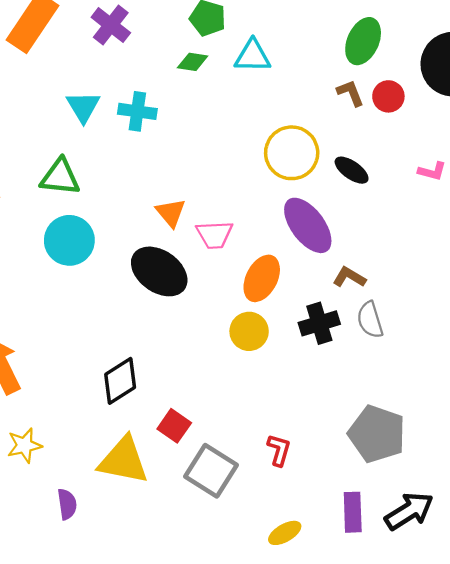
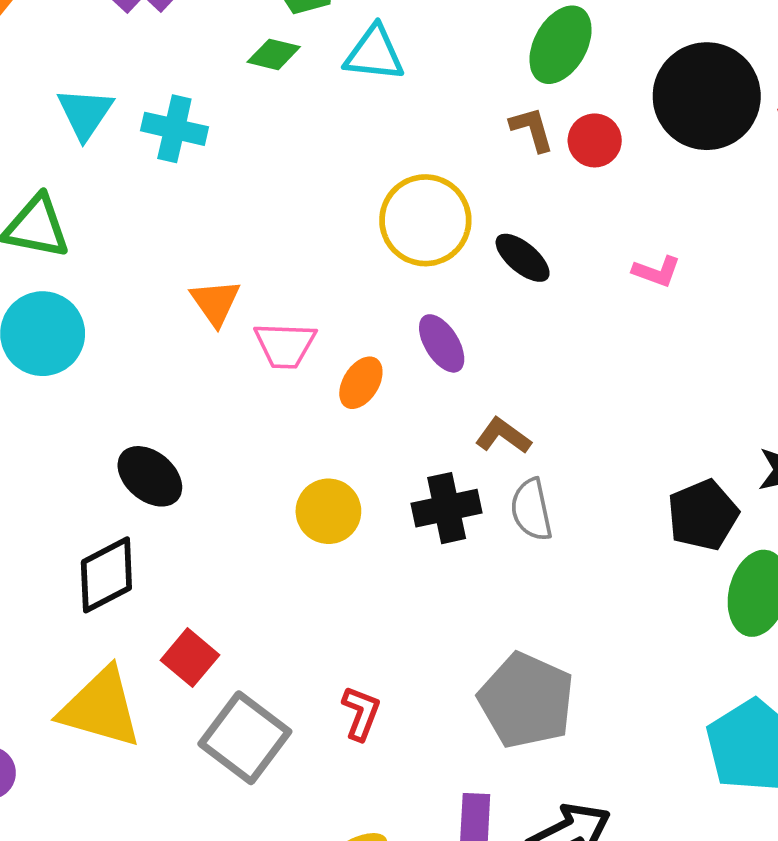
purple ellipse: (308, 225) -> (442, 343), size x0.6
black ellipse: (159, 271) -> (150, 476), moved, size x0.7
orange ellipse: (262, 278) -> (361, 383), moved, size x0.7

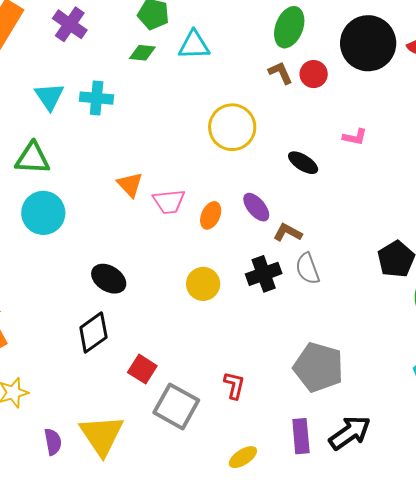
black ellipse: (523, 258) -> (303, 163), moved
purple ellipse: (442, 343) -> (256, 207), moved
yellow triangle: (101, 708) -> (102, 435), moved, turned 48

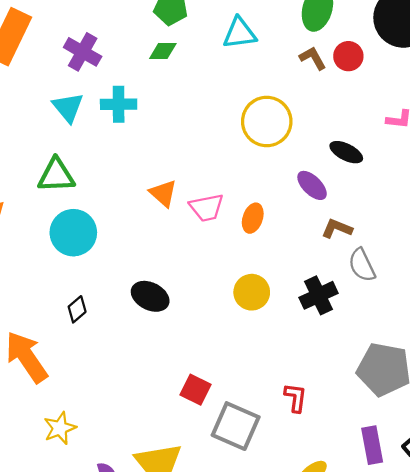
purple cross: (70, 24) -> (83, 52), moved
cyan triangle: (194, 45) -> (240, 33), moved
purple ellipse: (256, 207) -> (312, 185), moved
black cross: (264, 274) -> (318, 295), moved
black diamond: (93, 333) -> (77, 309), moved, size x0.6

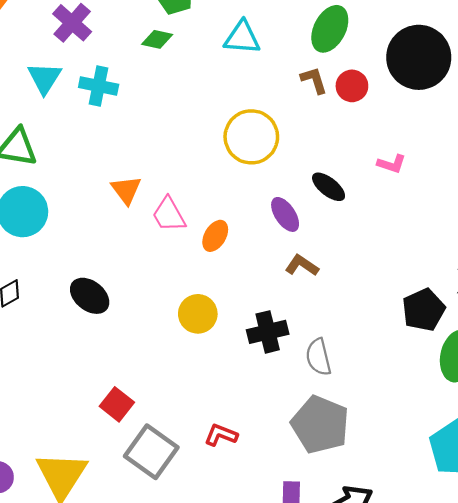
pink trapezoid: (207, 208) -> (169, 214), turned 60
gray semicircle: (362, 265) -> (318, 357), moved
red L-shape: (296, 398) -> (221, 435), turned -88

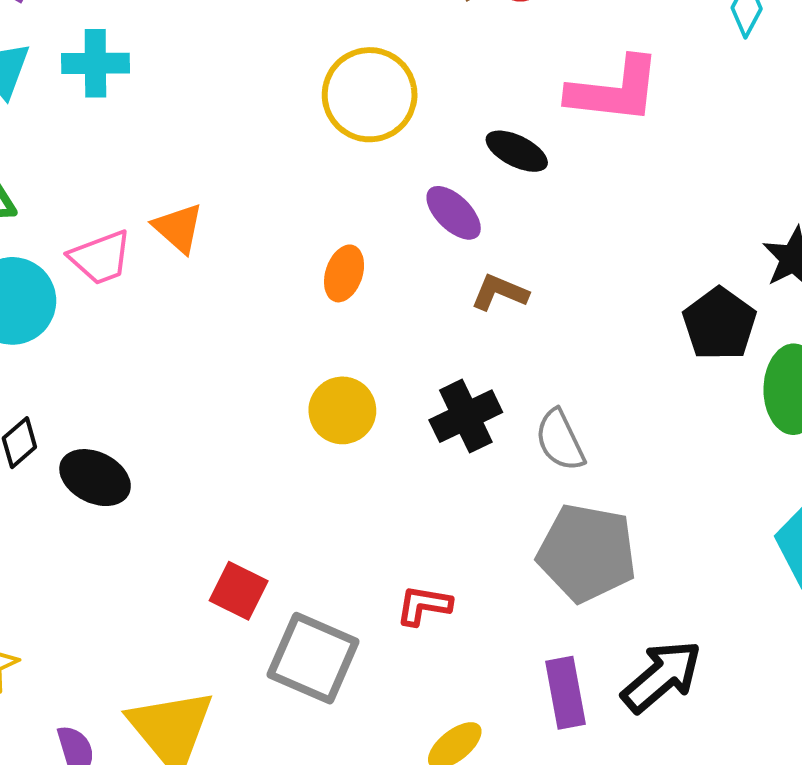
pink L-shape: (392, 164) -> (614, 90), size x2.0
pink trapezoid: (169, 214) -> (100, 258), moved, turned -69
black ellipse: (90, 296) -> (95, 478), moved

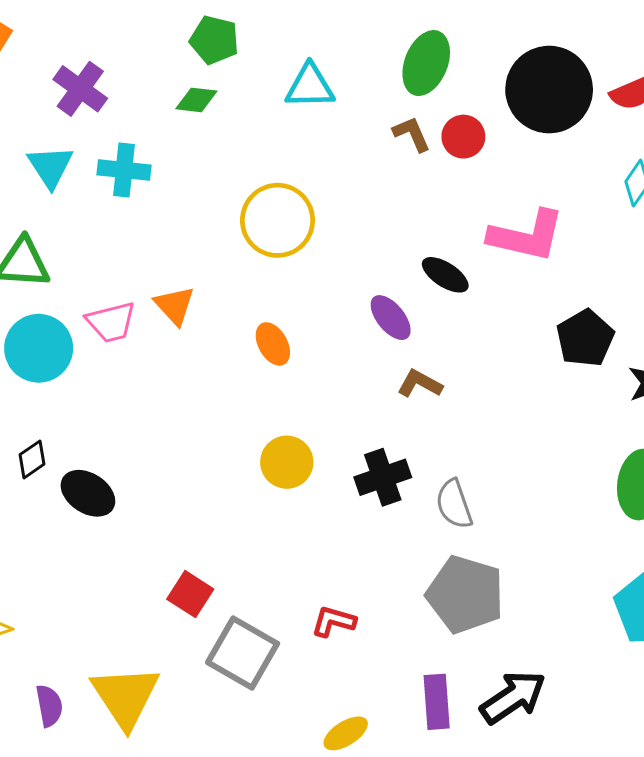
yellow circle: (370, 95) -> (277, 220), moved
orange ellipse: (344, 273) -> (273, 344), moved, turned -54
black pentagon: (719, 324) -> (585, 338), moved

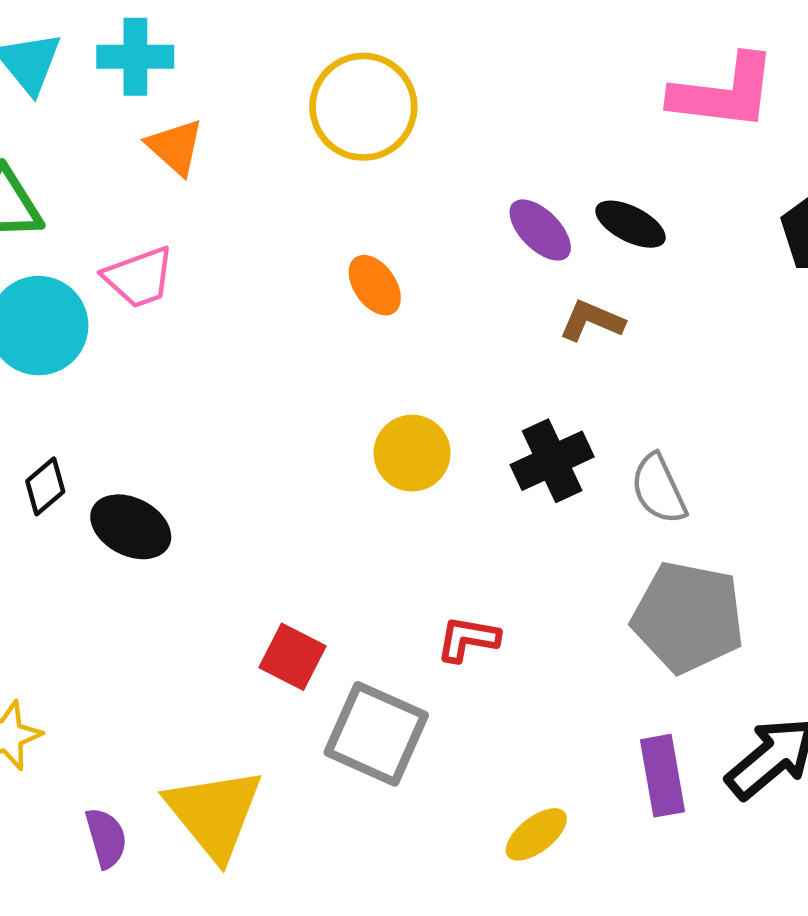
black ellipse: (445, 275) -> (631, 224), moved
orange triangle: (175, 306) -> (175, 147), moved
red L-shape: (334, 621) -> (468, 639), moved

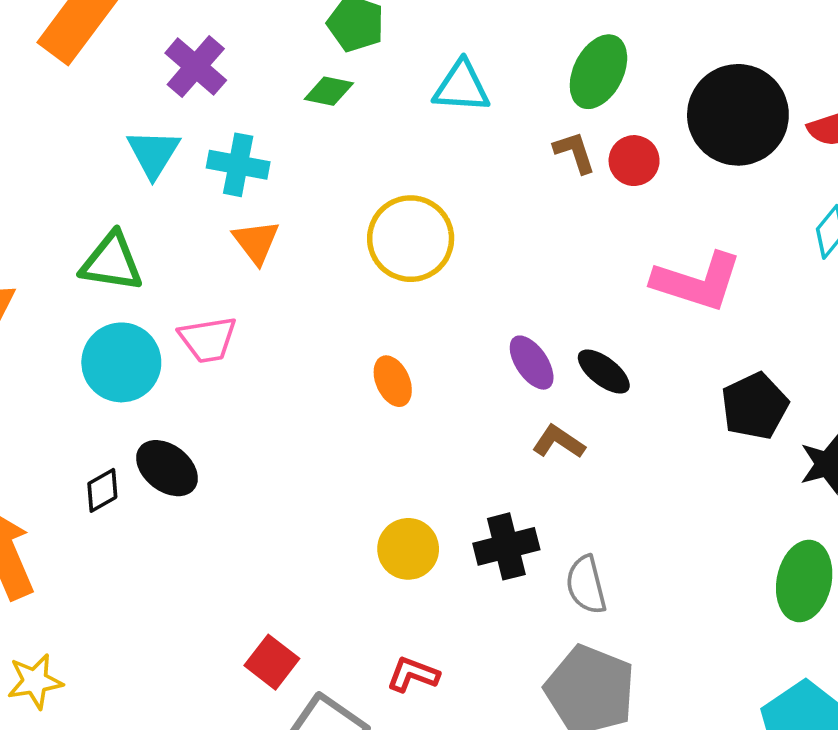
yellow circle: (412, 453) -> (408, 549), moved
black ellipse: (131, 527) -> (167, 468), moved

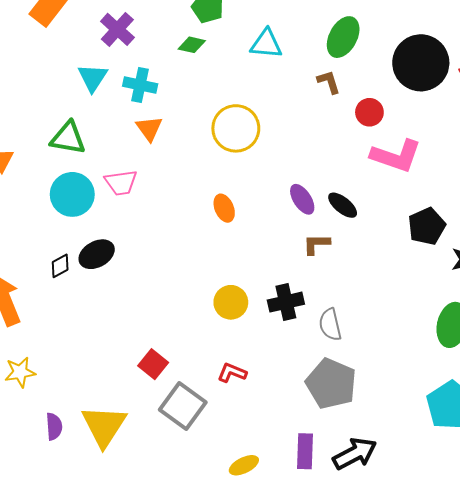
red circle: (634, 161) -> (369, 112), moved
brown L-shape: (559, 442) -> (316, 244), turned -36
black ellipse: (167, 468) -> (97, 254), turned -68

